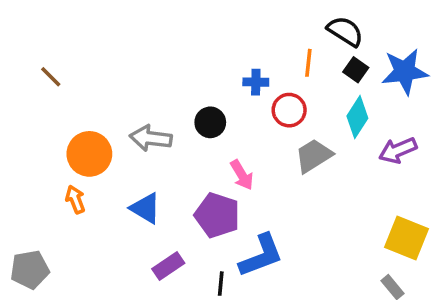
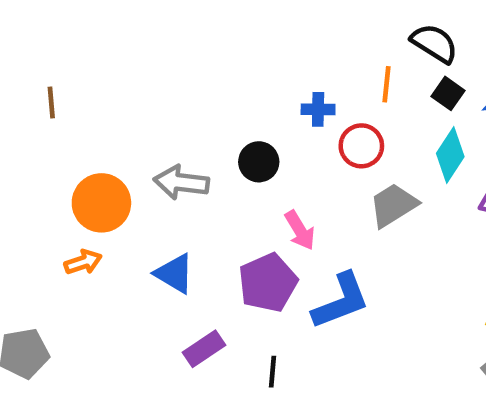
brown line: (51, 77) -> (51, 103), turned 40
orange arrow: (75, 199) -> (83, 262), turned 92
purple pentagon: (217, 215) -> (268, 283), turned 30
blue L-shape: (261, 256) -> (341, 301), moved

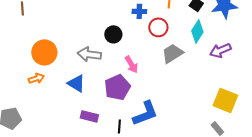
gray arrow: (181, 182) -> (89, 54), moved
blue L-shape: (341, 301) -> (145, 113), moved
purple rectangle: (204, 349) -> (89, 116), turned 48

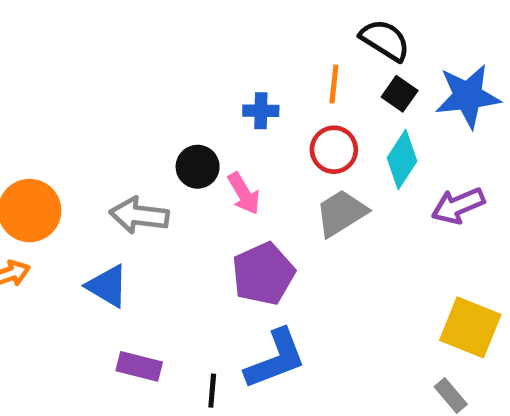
red circle: (158, 27) -> (334, 150), moved
pink arrow: (131, 64) -> (244, 193), moved
purple pentagon: (117, 87) -> (263, 274), moved

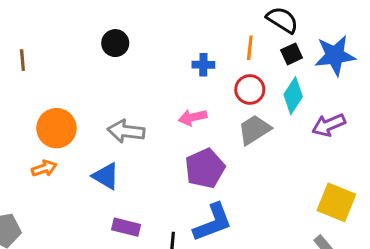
black square: (400, 94) -> (292, 54), turned 30
black circle: (198, 167) -> (115, 43), moved
pink arrow: (244, 193) -> (193, 117), turned 108

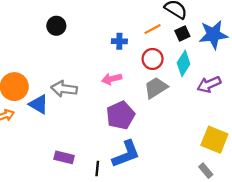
orange line: (250, 48) -> (153, 29), turned 56
blue triangle: (106, 176) -> (39, 104), moved

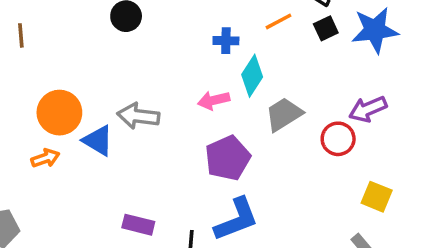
red circle: (153, 59) -> (338, 139), moved
cyan diamond: (184, 63) -> (252, 76), moved
yellow square: (214, 140) -> (377, 197), size x0.7

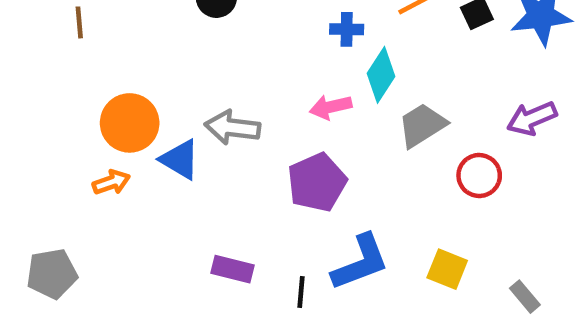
red circle: (338, 139) -> (479, 175), moved
purple pentagon: (228, 158) -> (317, 182), moved
yellow square: (377, 197) -> (447, 269), moved

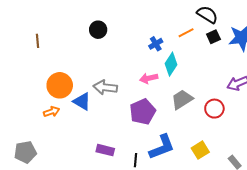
blue cross: (347, 29) -> (156, 44), turned -32
gray trapezoid: (422, 125) -> (182, 99), moved
yellow square: (447, 269) -> (200, 150), turned 36

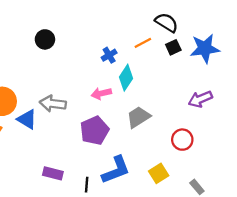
red circle: (214, 109) -> (182, 140), moved

